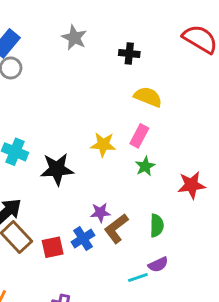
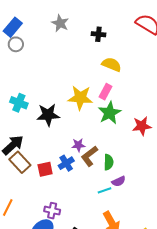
yellow star: (103, 145) -> (80, 98), size x1.4
green star: (145, 166) -> (110, 113), size x1.6
green semicircle: (157, 226) -> (109, 162), moved

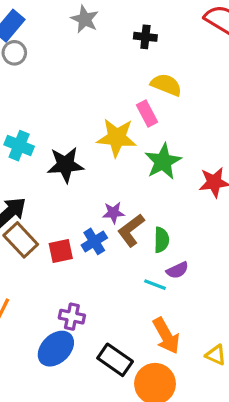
pink rectangle: (106, 92) -> (147, 114), moved, turned -56
cyan line: (105, 190) -> (155, 285), turned 40

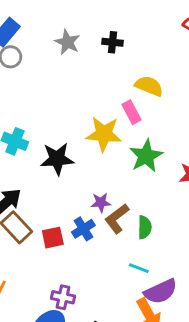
gray star: (85, 19) -> (67, 42), moved
black cross: (145, 37) -> (113, 42), moved
purple semicircle: (177, 270) -> (161, 291), moved, size x1.6

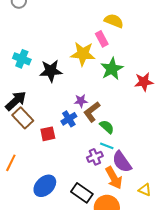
green semicircle: (145, 227) -> (107, 127), moved, turned -49
red square: (53, 238) -> (48, 134), moved
purple semicircle: (161, 291) -> (122, 162), turned 80
purple cross: (63, 297) -> (95, 157), moved, turned -35

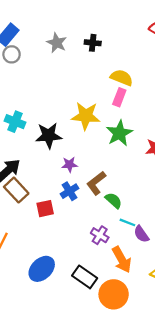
pink rectangle: (102, 39) -> (119, 97), moved, turned 49
purple star: (81, 101) -> (70, 165), moved
cyan line: (107, 146) -> (127, 222), moved
purple cross: (95, 157) -> (100, 235), turned -35
purple semicircle: (122, 162) -> (141, 234), moved, size x0.7

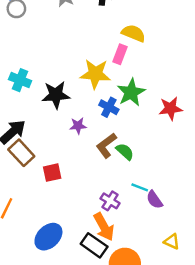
pink rectangle: (119, 97) -> (120, 54), moved
blue cross: (70, 191) -> (109, 107), moved, turned -30
green semicircle: (114, 200) -> (125, 152), moved
orange arrow: (122, 260) -> (104, 227), moved

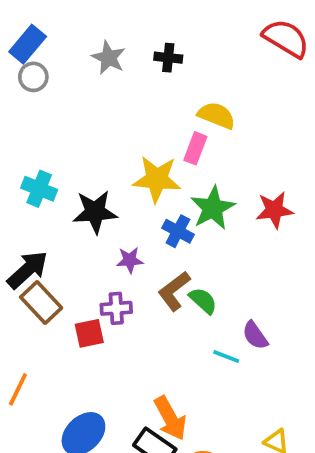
red star: (170, 108) -> (274, 210), moved
purple semicircle: (154, 200) -> (255, 335), moved
purple cross: (110, 201) -> (116, 308), moved, turned -36

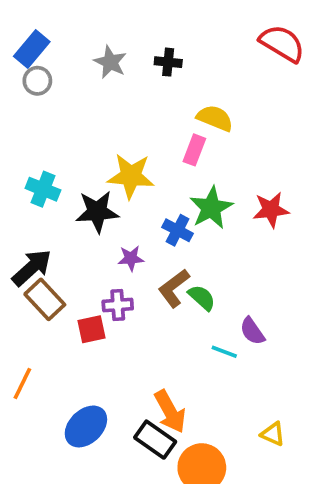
yellow star: (157, 179) -> (131, 176), moved

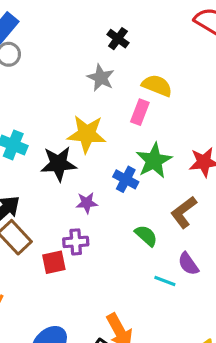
gray star: (110, 62) -> (101, 78), moved
black cross: (168, 62) -> (118, 39), turned 30
brown L-shape: (174, 288) -> (184, 212), moved

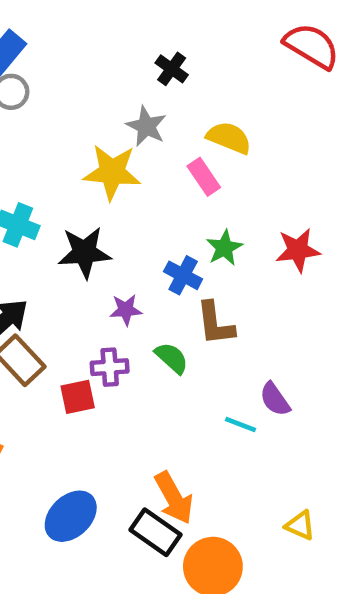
pink rectangle: (140, 112) -> (204, 177), turned -55
yellow star: (87, 134) -> (112, 172), moved
green star: (154, 161) -> (224, 248), size x0.7
brown L-shape: (184, 212) -> (215, 324), moved, turned -60
green semicircle: (146, 236) -> (172, 358), moved

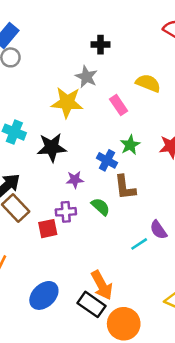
black cross: (172, 69) -> (101, 45), turned -36
yellow semicircle: (229, 138) -> (148, 83), moved
cyan line: (240, 424) -> (139, 244), turned -54

